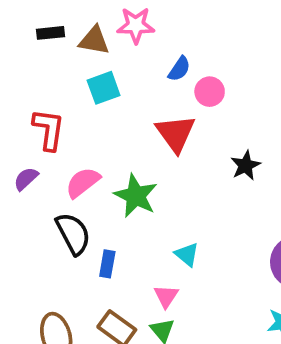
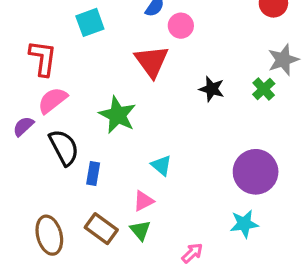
black star: (246, 165) -> (212, 89), turned -30
purple semicircle: (26, 179) -> (23, 126), moved
pink semicircle: (83, 183) -> (53, 100), moved
pink triangle: (166, 296) -> (143, 201), turned 30

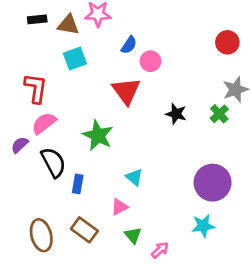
green triangle: (140, 230) -> (133, 235), moved

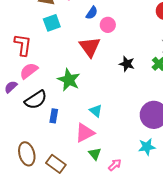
black semicircle: (53, 162) -> (36, 100), turned 85
pink triangle: (119, 207) -> (85, 133), size x1.5
brown rectangle: (84, 230) -> (56, 164), moved

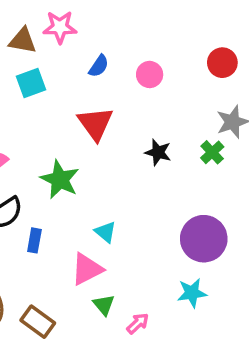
pink circle: (108, 25) -> (150, 74), moved

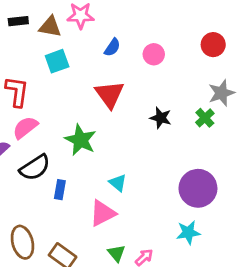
green triangle: (104, 305) -> (116, 253), moved

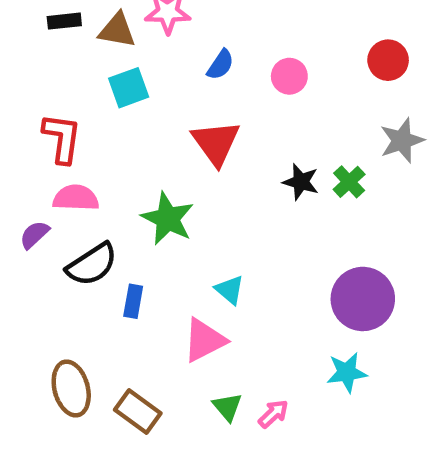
green cross: (205, 118) -> (349, 182), moved
pink semicircle: (25, 128) -> (76, 198), turned 40

